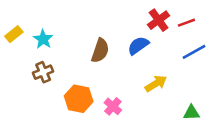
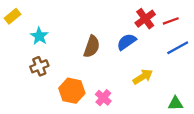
yellow rectangle: (14, 34) -> (13, 16), moved

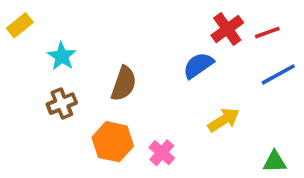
brown semicircle: (92, 47) -> (124, 84), moved

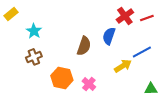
blue semicircle: (198, 65) -> (109, 36), turned -36
blue line: (278, 74) -> (142, 52), moved
brown semicircle: (124, 84) -> (84, 46), moved

